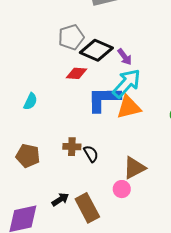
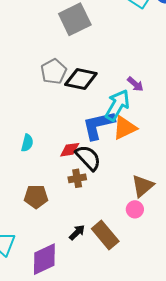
purple arrow: (125, 57) -> (135, 84), moved
red diamond: (76, 73) -> (70, 150), moved
black semicircle: (91, 154) -> (88, 158), moved, size x1.6

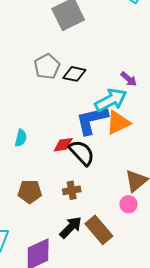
black diamond: (81, 79) -> (74, 74), size x0.7
cyan arrow: (117, 105) -> (111, 100), turned 32
brown cross: (77, 178) -> (72, 190), moved
black arrow: (77, 232) -> (71, 227), size x1.4

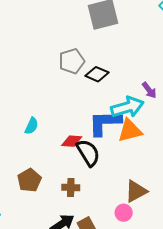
brown pentagon: (30, 192) -> (29, 180), turned 30

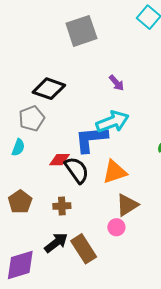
gray pentagon: (72, 61) -> (32, 118), moved
black diamond: (97, 74) -> (49, 89), moved, size x1.4
purple arrow: (149, 90) -> (117, 83), moved
orange triangle: (130, 131) -> (115, 172), moved

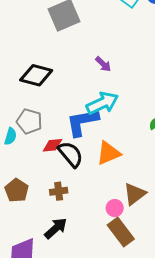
gray pentagon: (32, 118) -> (29, 121), moved, turned -30
brown triangle: (127, 205) -> (135, 194), moved
brown rectangle: (84, 249) -> (121, 232), moved

